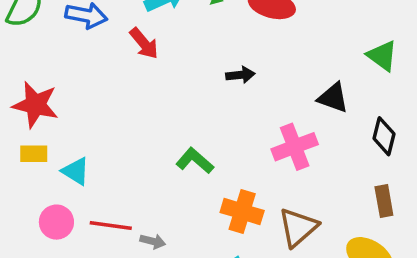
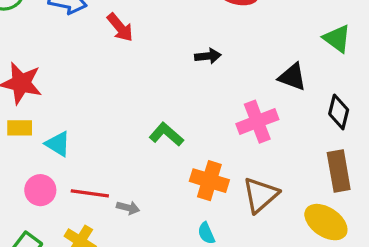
brown rectangle: (384, 201) -> (339, 171), size x1.4

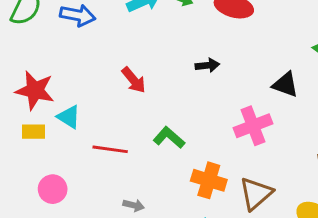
red arrow: (120, 27) -> (134, 80), moved
cyan triangle: (58, 144) -> (69, 117), moved
red line: (90, 193) -> (110, 149), moved

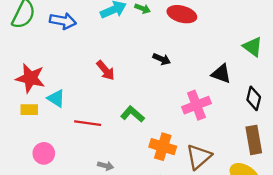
black arrow: (207, 65) -> (162, 59), turned 30

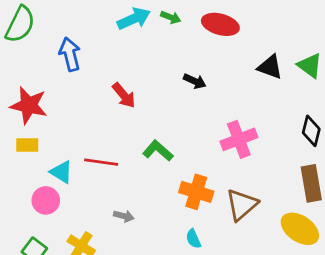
blue arrow: (63, 21) -> (70, 54), moved, turned -115
black triangle: (221, 74) -> (270, 67), moved
cyan triangle: (56, 98) -> (61, 172), moved

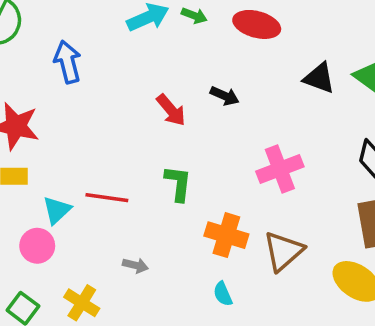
red arrow: (124, 95) -> (171, 110), moved
green L-shape: (158, 151) -> (178, 183), turned 56
cyan triangle: (61, 172) -> (57, 210), turned 45

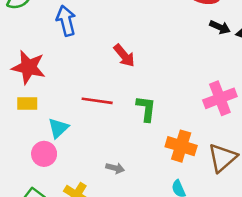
black arrow: (225, 96) -> (220, 27), moved
red arrow: (171, 110) -> (124, 56), moved
red line: (107, 198) -> (97, 101), moved

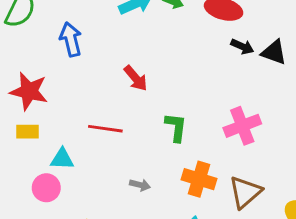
green L-shape: (146, 109) -> (176, 127), moved
cyan triangle: (58, 128) -> (62, 159), turned 45
gray arrow: (115, 168) -> (140, 185), moved

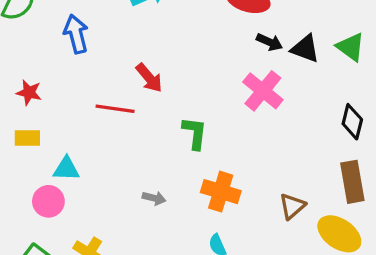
red star: (29, 91) -> (29, 92), size x0.6
pink cross: (242, 126) -> (263, 91), moved, turned -30
red line: (105, 129) -> (115, 109), moved
brown triangle: (245, 192) -> (292, 206), moved, size x0.7

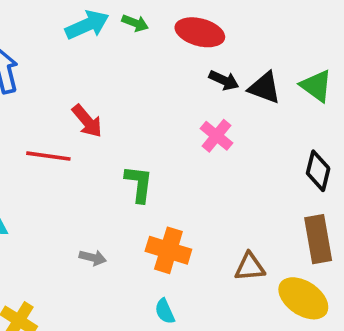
pink cross: (263, 91) -> (216, 136), size x0.7
brown triangle: (292, 206) -> (250, 267), turned 36

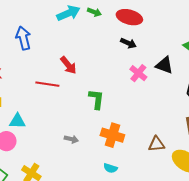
black arrow: (224, 80) -> (128, 43), moved
black triangle: (265, 88) -> (164, 65), moved
cyan semicircle: (165, 311) -> (110, 168), turned -48

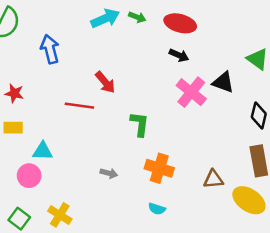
pink cross: (138, 73) -> (191, 92), size x1.4

